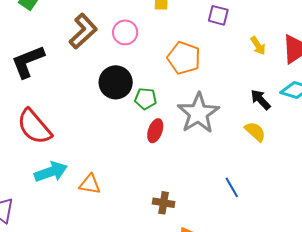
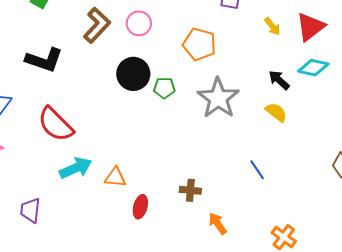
black L-shape: (28, 62) -> (44, 60), turned -135
red ellipse: (155, 131) -> (140, 207), moved

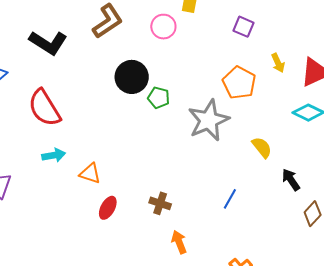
pink circle: (139, 23) -> (163, 27), moved
orange pentagon: (199, 44) -> (239, 83), moved
black arrow: (279, 80) -> (291, 180), moved
cyan arrow: (76, 168) -> (54, 155), size x0.7
blue line: (257, 170) -> (230, 199), turned 50

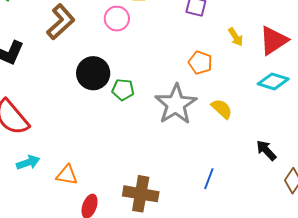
orange pentagon: (239, 83) -> (200, 63), size x0.7
yellow semicircle: (262, 147) -> (222, 109), moved
brown cross: (160, 203) -> (141, 194), size x1.6

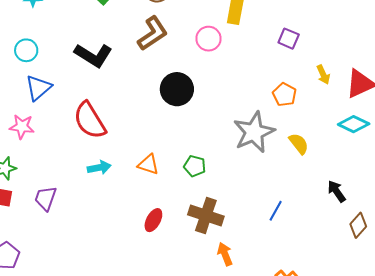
green pentagon: (123, 90) -> (195, 166), moved
orange triangle: (67, 175) -> (148, 165), moved

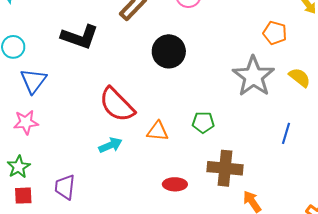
red semicircle: (90, 120) -> (117, 105), moved
blue line: (276, 211) -> (286, 133), moved
red ellipse: (153, 220) -> (175, 184), turned 75

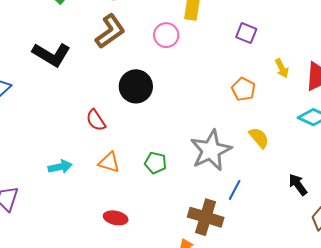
gray star: (253, 76) -> (211, 150), moved
red semicircle: (117, 105) -> (96, 120), moved, size x0.6
brown cross: (225, 168) -> (206, 217), moved

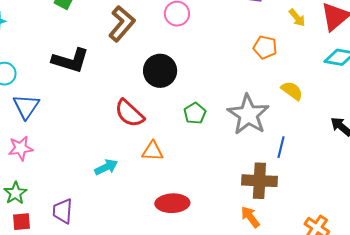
red semicircle: (96, 120) -> (129, 113), size x1.4
green pentagon: (156, 163) -> (195, 113), moved, turned -30
red ellipse: (116, 218) -> (172, 203), size x1.4

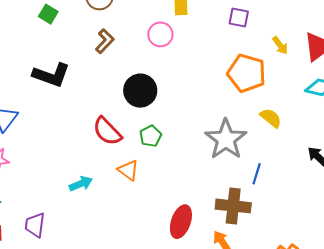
brown L-shape: (122, 24) -> (105, 41), size x0.7
orange pentagon: (265, 47) -> (246, 73), size x1.6
green pentagon: (195, 113) -> (151, 136), moved
orange triangle: (153, 151) -> (128, 170), turned 30
red ellipse: (172, 203) -> (181, 222), moved, turned -72

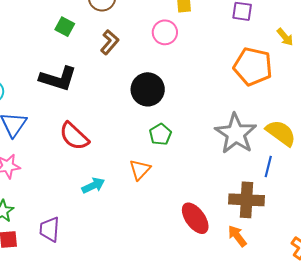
green square: (48, 14) -> (65, 27), moved
yellow semicircle: (271, 118) -> (281, 133), moved, size x1.4
red semicircle: (107, 131) -> (74, 136), moved
orange triangle: (128, 170) -> (140, 170), turned 40
red ellipse: (181, 222) -> (195, 218), turned -52

